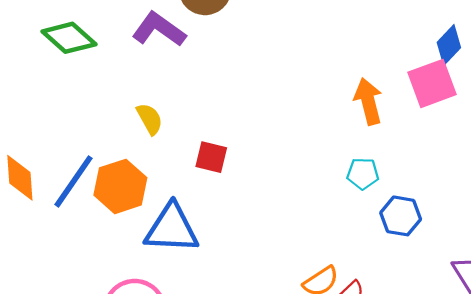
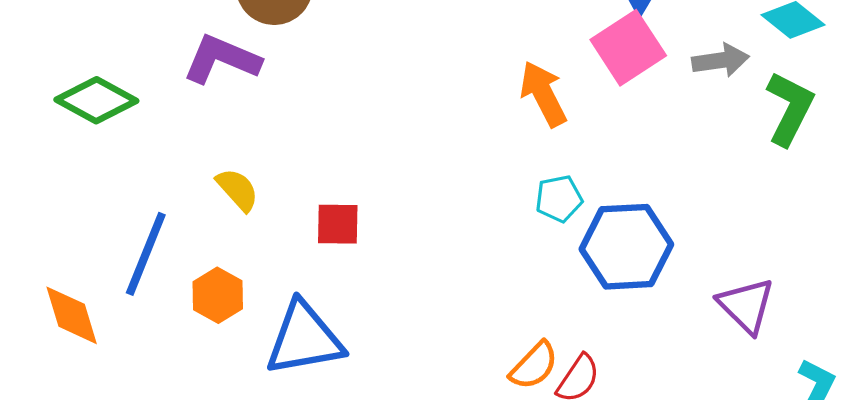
blue line: (74, 181) -> (146, 254), moved
orange hexagon: (120, 186) -> (218, 295), size x0.7
blue hexagon: (401, 216) -> (626, 247), size x1.5

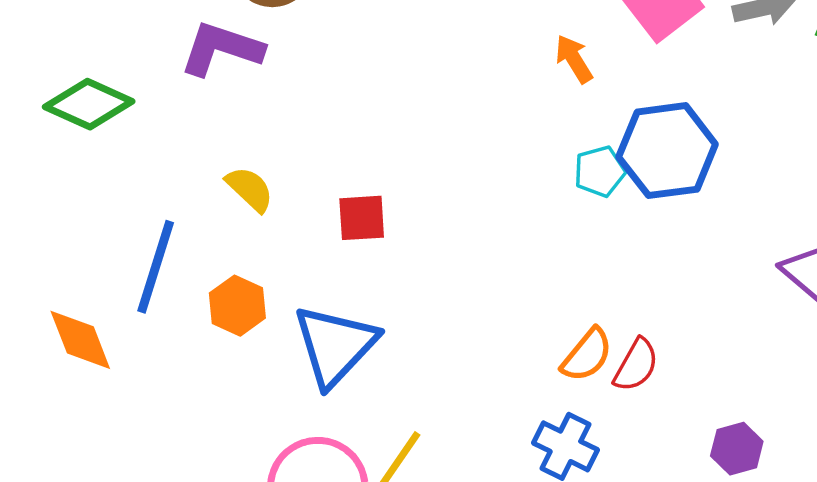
orange arrow: (543, 94) -> (574, 59), size x0.7
blue hexagon: (626, 247) -> (667, 151), moved
blue triangle: (304, 339) -> (335, 345), turned -32

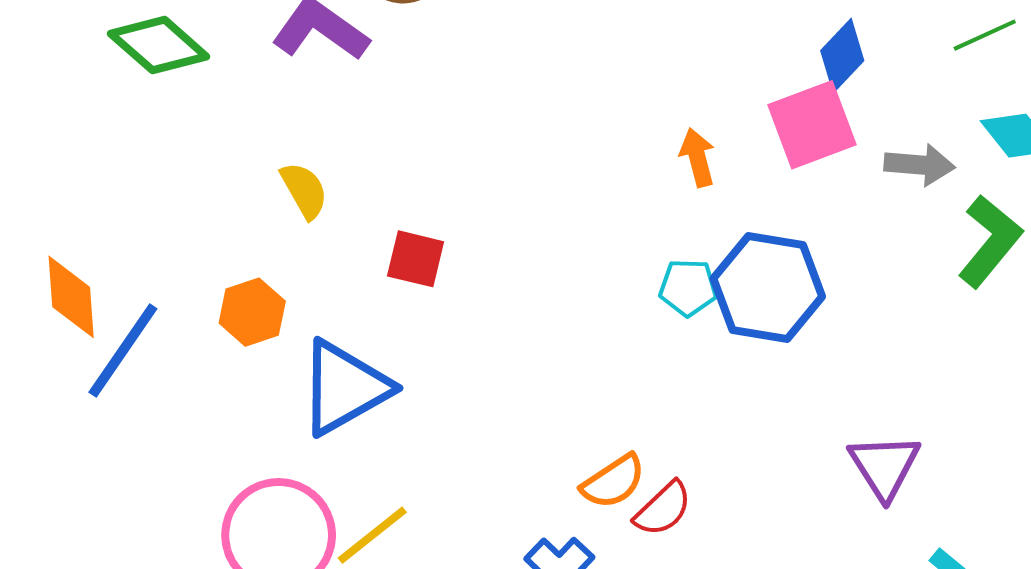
blue line: (156, 267) -> (123, 350), moved

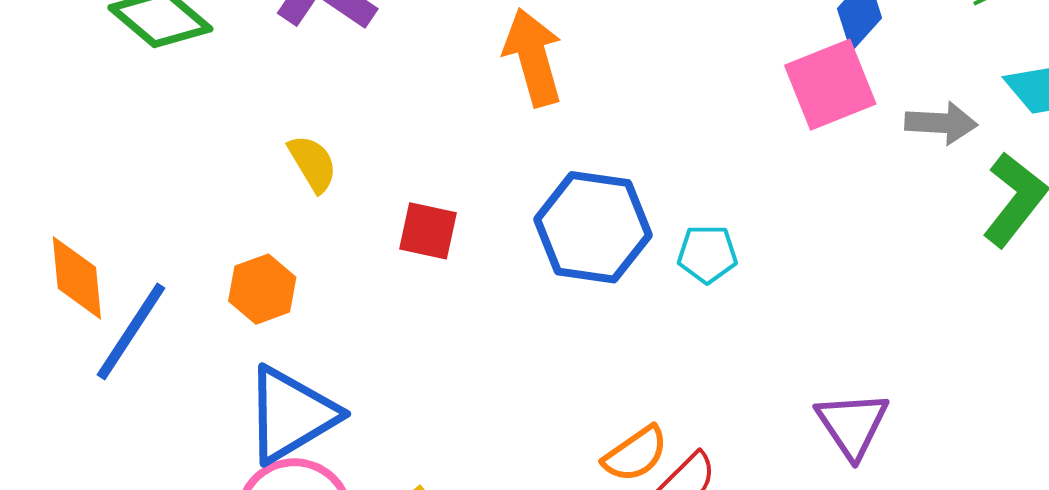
orange arrow: (698, 157) -> (533, 57), moved, size x1.6
blue hexagon: (768, 288) -> (593, 227), moved
blue triangle: (344, 388) -> (291, 415), moved
purple triangle: (884, 466) -> (852, 425), moved

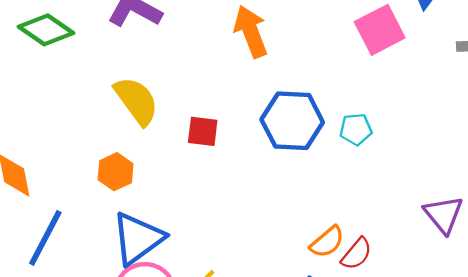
pink square: (830, 85) -> (380, 30), moved
yellow semicircle: (313, 163) -> (136, 101), size x1.6
blue line: (131, 331) -> (45, 238), moved

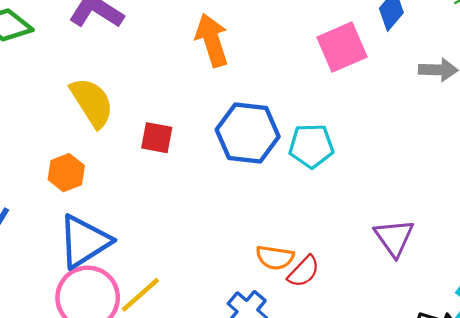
cyan pentagon: (356, 129) -> (311, 146), size x1.4
orange semicircle: (327, 242) -> (275, 257), turned 45

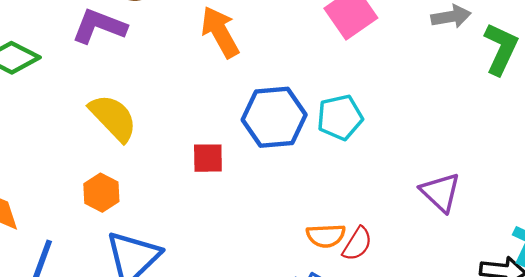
red square: (157, 138) -> (208, 158), moved

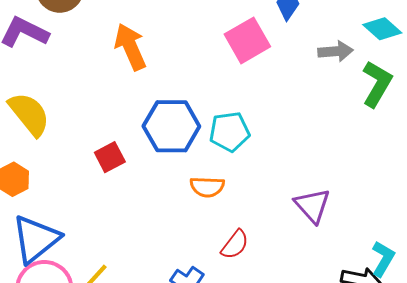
red square: (208, 158) -> (110, 157), turned -32
orange semicircle: (326, 236) -> (207, 187), moved

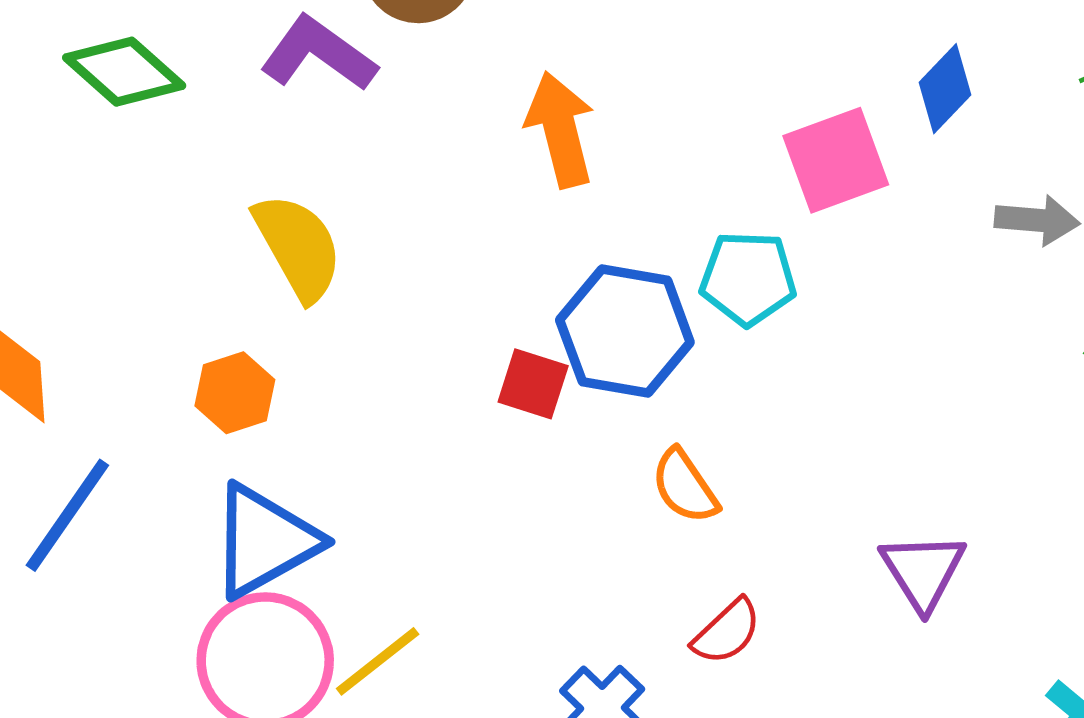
cyan pentagon: (229, 132) -> (748, 278), moved
red square: (110, 157) -> (533, 384), moved, turned 36
orange semicircle: (207, 187) -> (685, 486), turned 44

